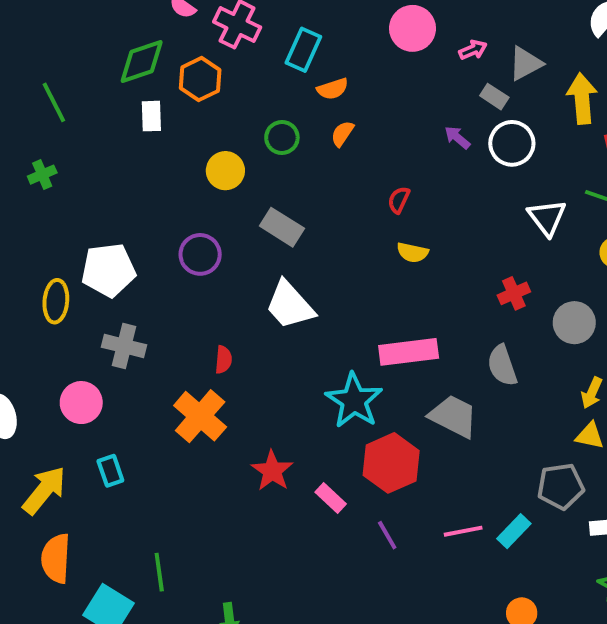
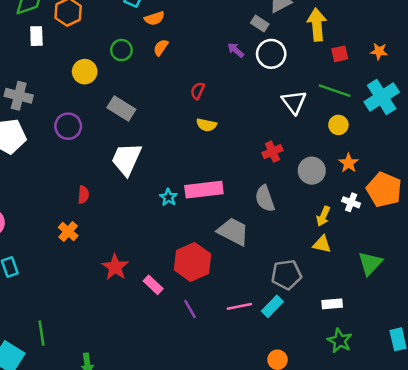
white trapezoid: (290, 305) -> (127, 159), turned 66
gray cross: (124, 346) -> (19, 96), moved
cyan star: (354, 401) -> (168, 197), moved, size x0.5
orange cross: (200, 416) -> (68, 232), size x0.6
gray pentagon: (561, 486) -> (286, 275), moved

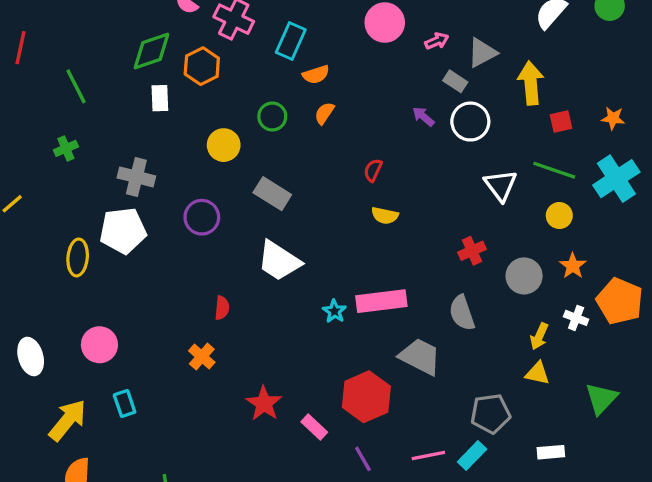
white trapezoid: (127, 159) -> (279, 261), turned -81

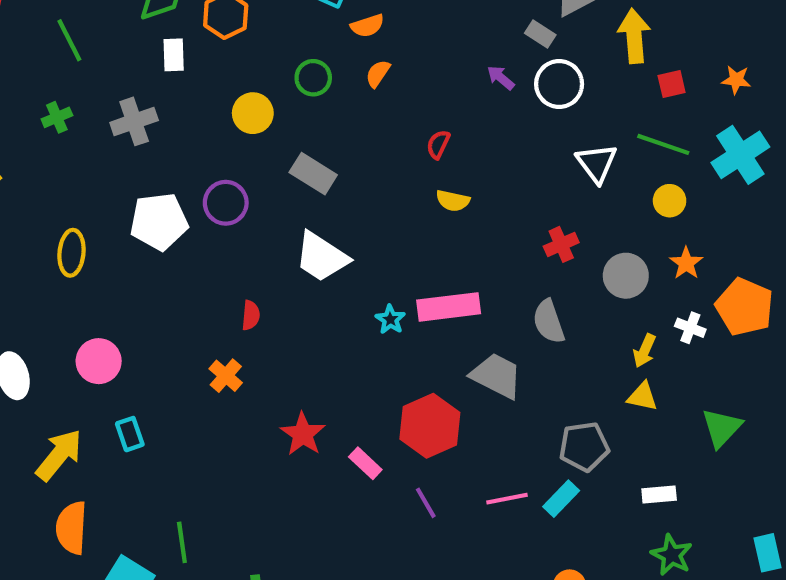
gray cross: (136, 177) -> (134, 121), moved, turned -33
white pentagon: (123, 231) -> (159, 222), moved

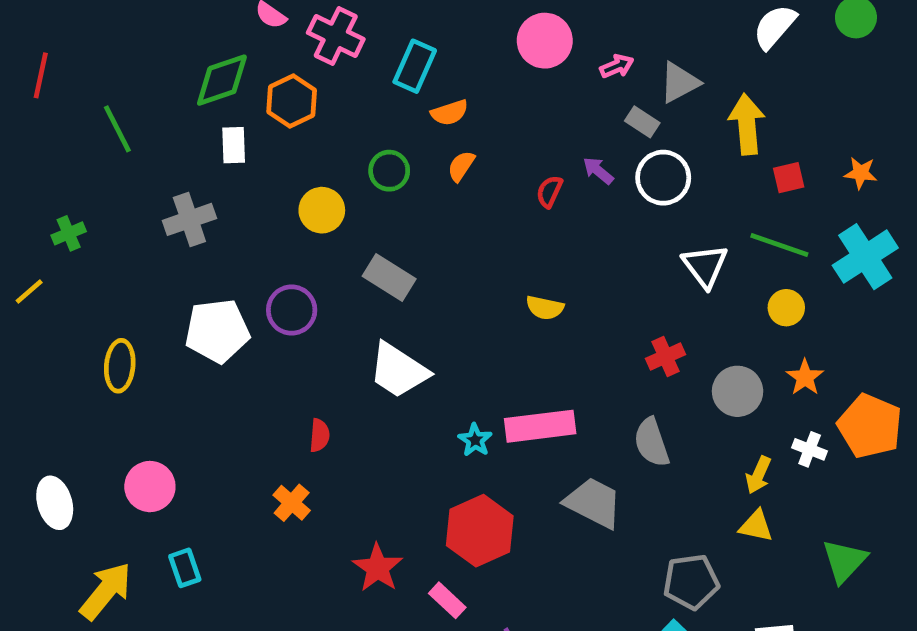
green cross: (57, 117) -> (69, 233), moved
red semicircle: (438, 144) -> (549, 192), moved
red hexagon: (430, 426) -> (480, 531), moved

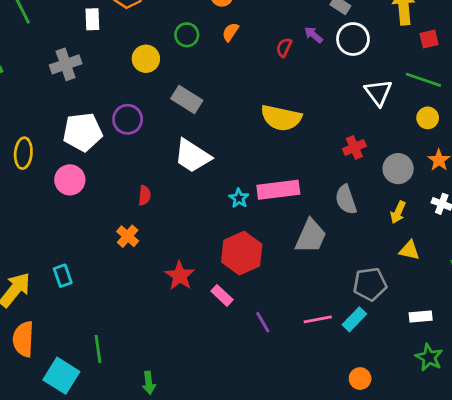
yellow semicircle: (545, 308) -> (281, 118), size x1.8
yellow arrow: (758, 475) -> (398, 212), moved
pink circle: (150, 487) -> (70, 180), moved
gray trapezoid: (594, 503) -> (311, 236), turned 87

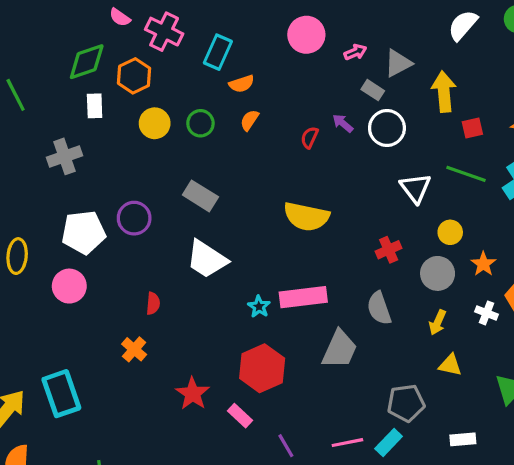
yellow circle: (146, 59) -> (155, 123), moved
yellow circle: (428, 118) -> (450, 232), moved
cyan rectangle: (63, 276) -> (61, 394), size x1.8

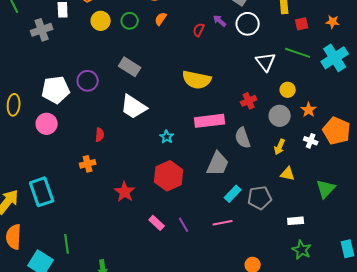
gray cross: (65, 156) -> (42, 30), moved
pink rectangle: (303, 297) -> (210, 121), moved
orange cross: (134, 349) -> (88, 164), turned 35
pink rectangle: (240, 416) -> (157, 223), moved
cyan rectangle: (389, 443) -> (233, 194), moved

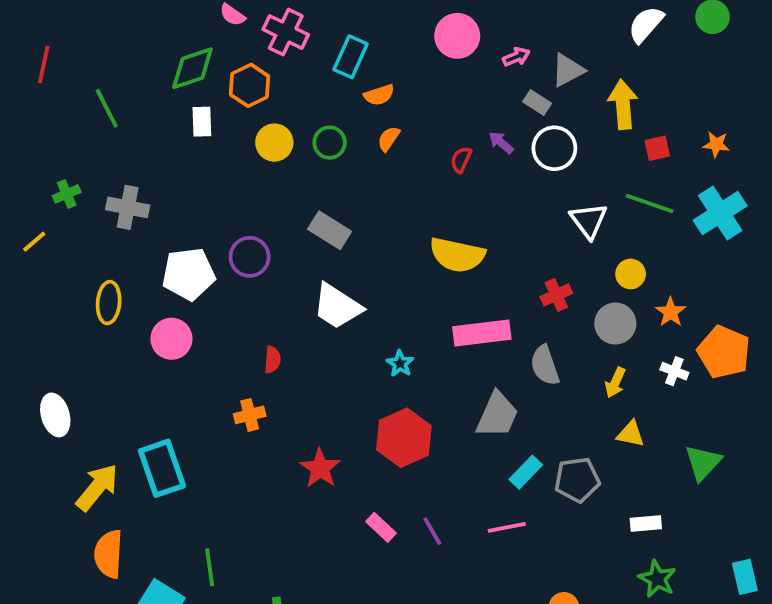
gray cross: (42, 30) -> (128, 207), moved, turned 30

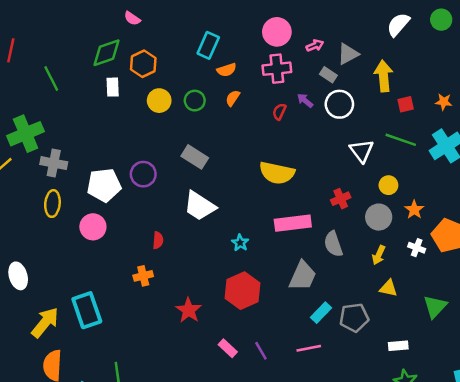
pink cross: (286, 32) -> (277, 69), moved, turned -32
green cross: (67, 194) -> (26, 134), size x2.0
gray cross: (128, 207) -> (54, 163), moved

